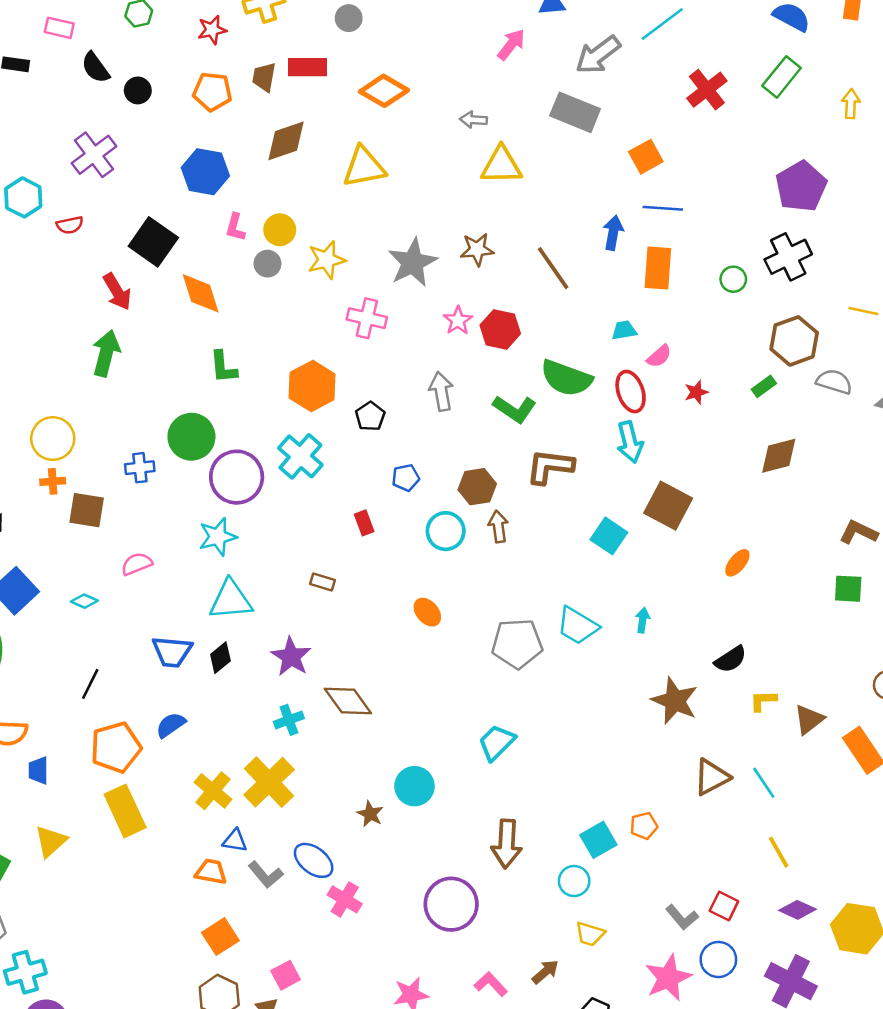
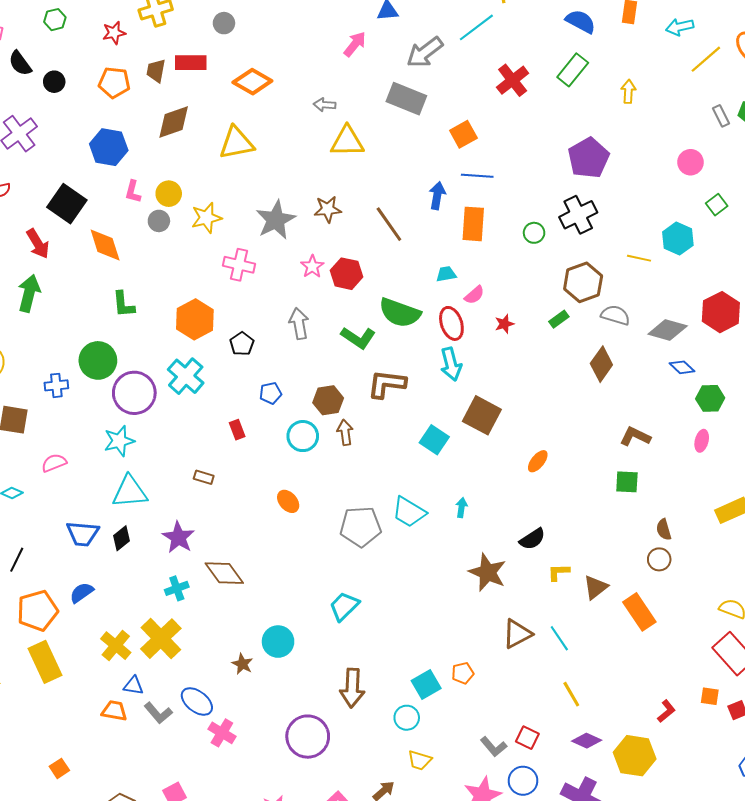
brown diamond: (779, 456) -> (601, 364), moved, turned -40
orange square: (220, 937) -> (59, 768), moved, size x0.7

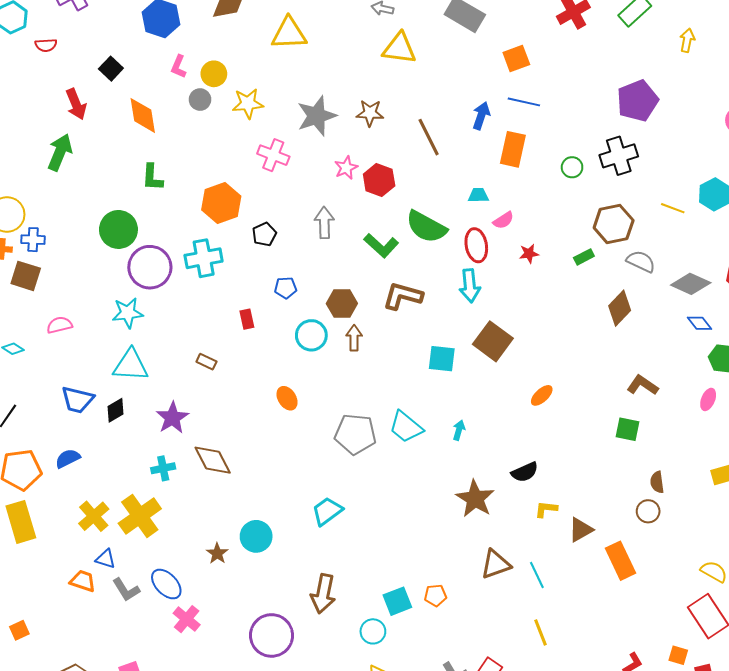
black square: (67, 204) -> (111, 69), size x0.6
cyan cross: (186, 376) -> (204, 258), turned 30
blue cross: (56, 385) -> (33, 240), moved
cyan square: (434, 440) -> (442, 359), turned -36

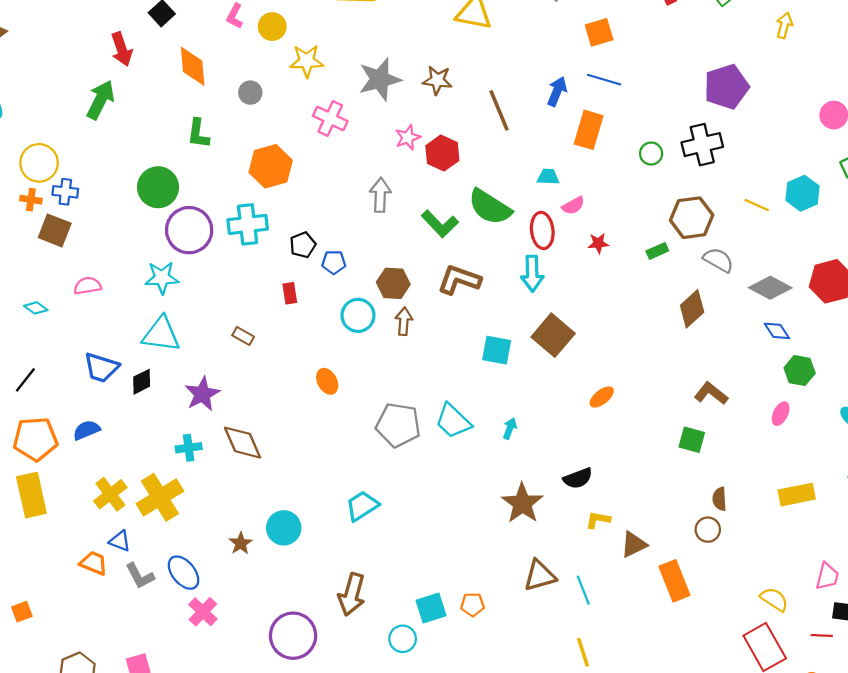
gray circle: (200, 100) -> (250, 93), moved
black pentagon: (264, 234) -> (303, 245), moved

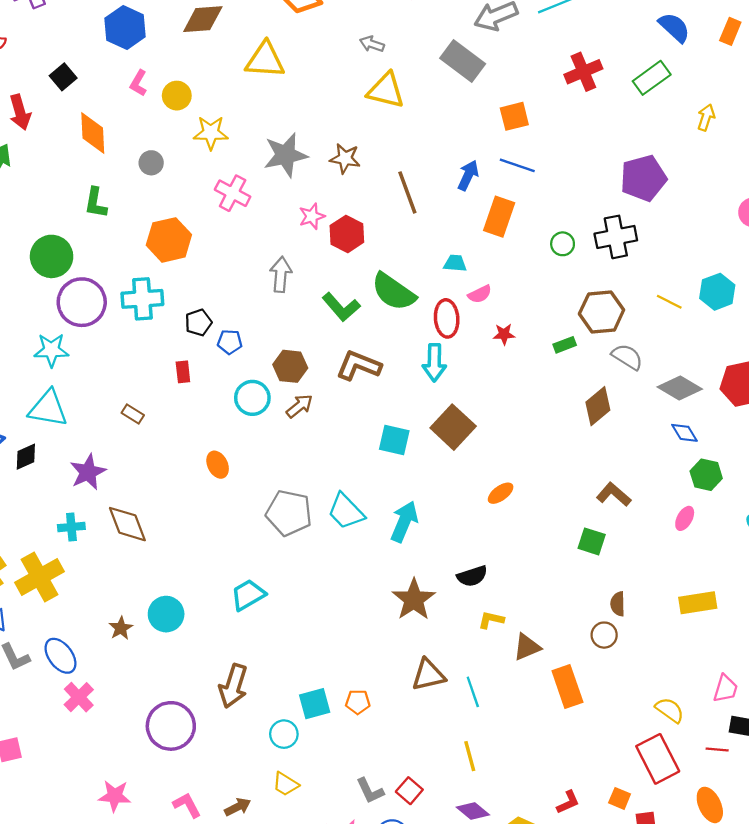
brown arrow: (404, 321) -> (299, 406), turned 44
cyan arrow: (510, 428) -> (404, 522), size x1.8

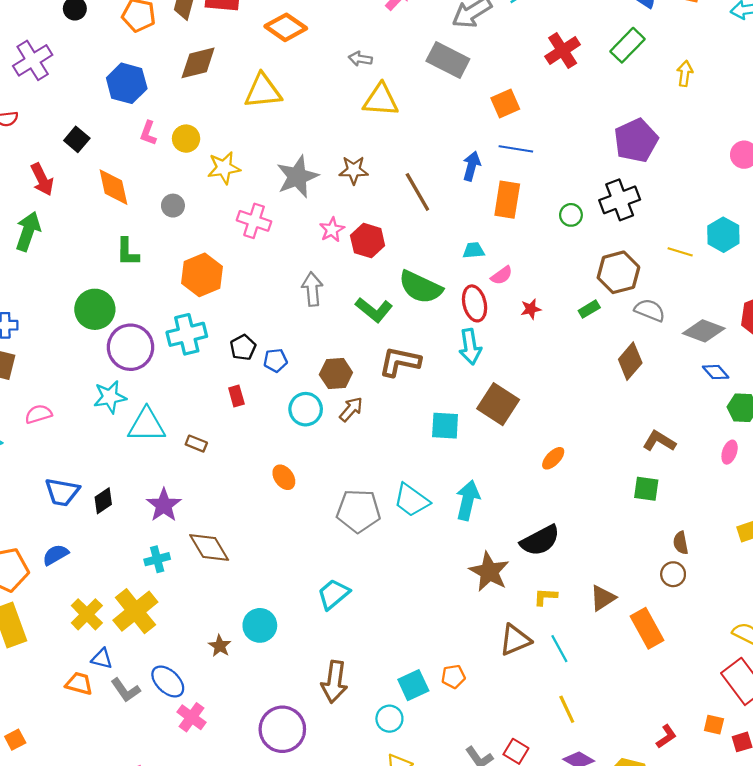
cyan triangle: (48, 408) -> (147, 425), moved
black semicircle: (472, 576) -> (540, 540), size x1.4
yellow L-shape: (491, 620) -> (545, 597), moved

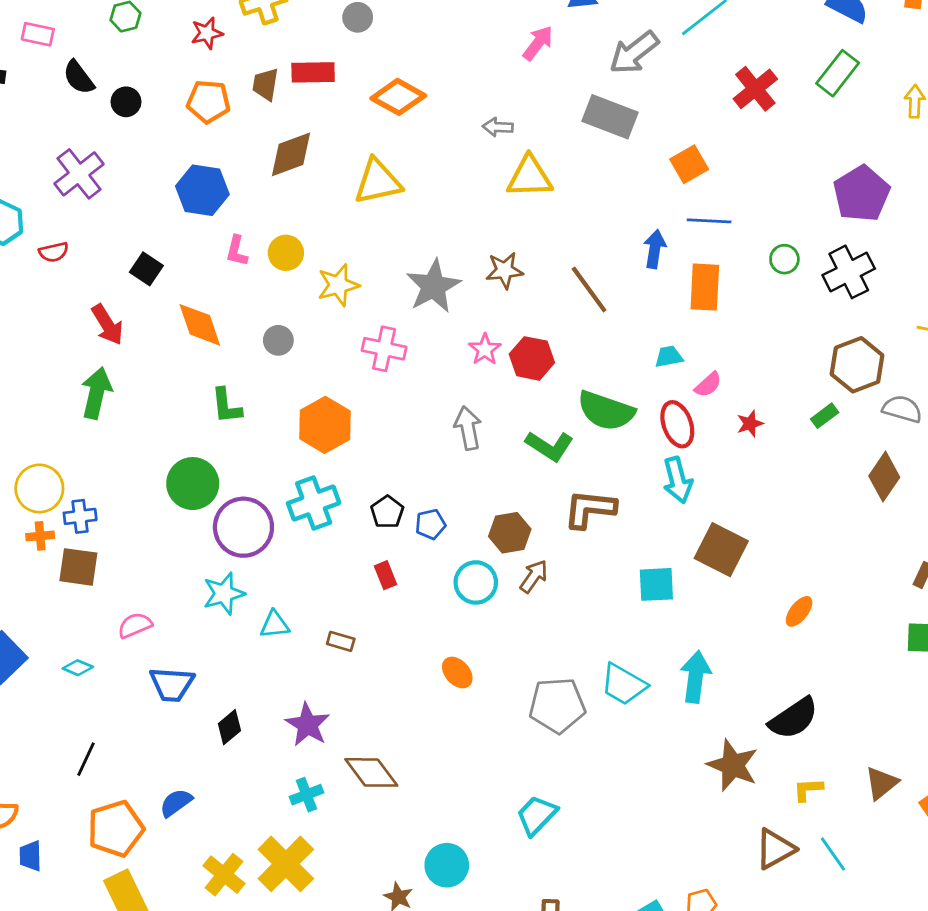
green circle: (571, 215) -> (784, 259), moved
cyan triangle: (147, 425) -> (275, 625), size x0.6
blue trapezoid: (62, 492) -> (172, 684), moved

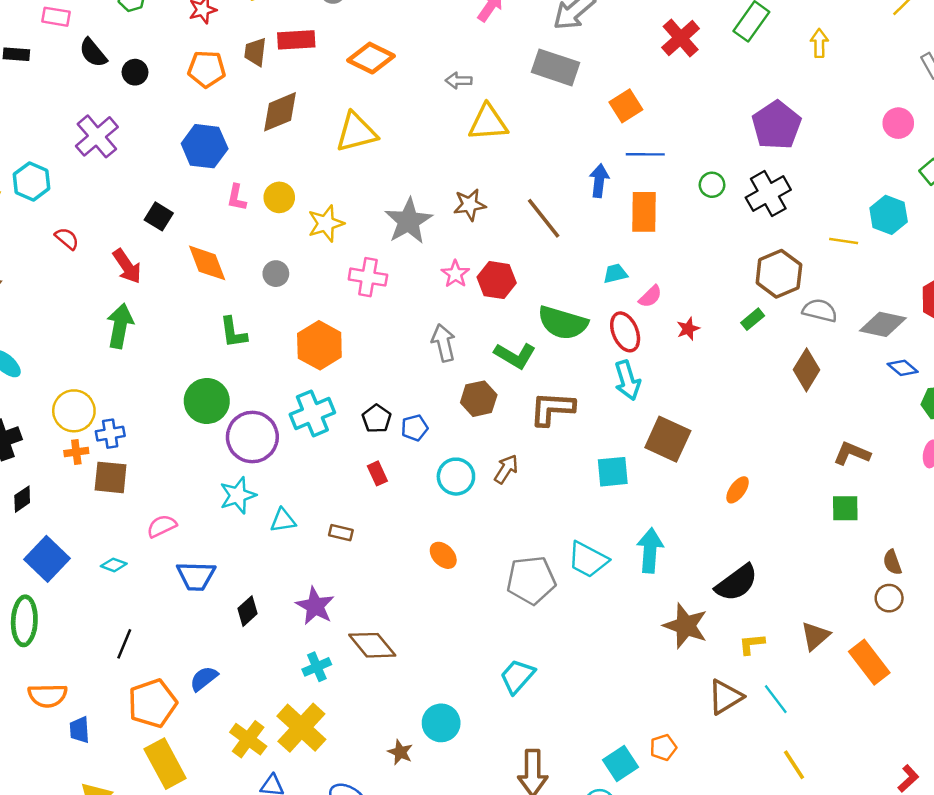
red semicircle: (54, 252) -> (67, 239), moved, turned -125
brown hexagon: (510, 533) -> (479, 399), moved

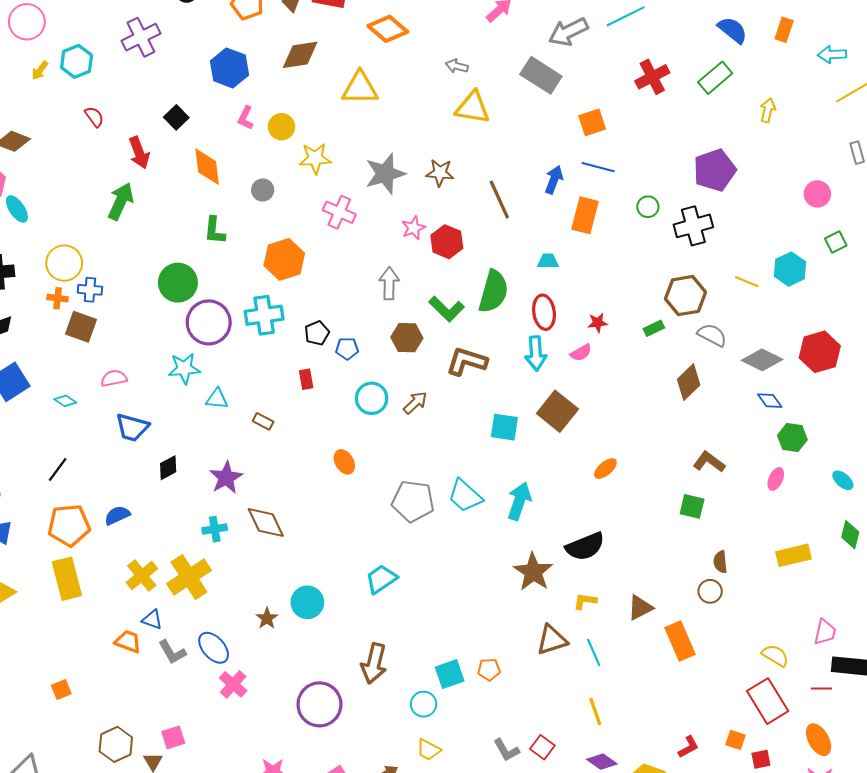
pink semicircle: (650, 296) -> (581, 353), moved
green semicircle: (563, 323) -> (493, 291), turned -105

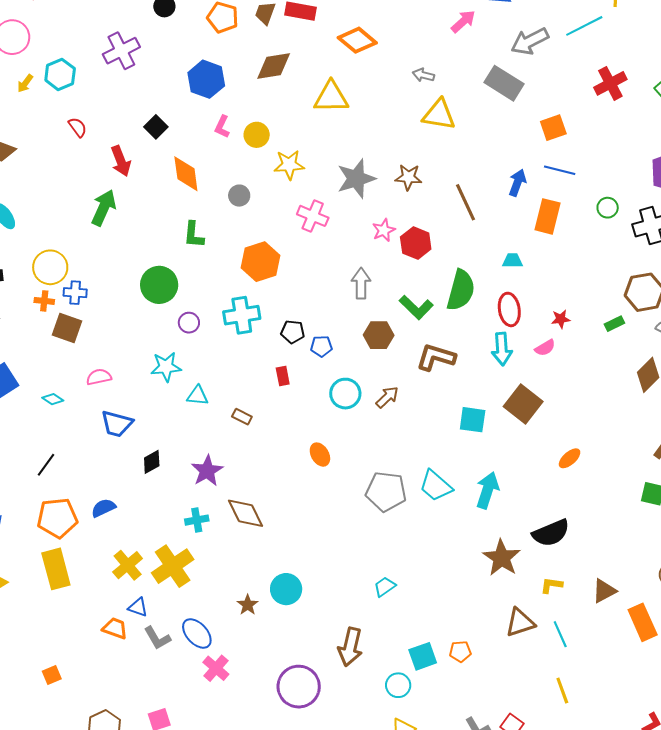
purple circle: (209, 322) -> (189, 323), size x0.5
black pentagon: (317, 333) -> (293, 332), turned 30
cyan trapezoid: (381, 579) -> (385, 587), moved, size x0.7

